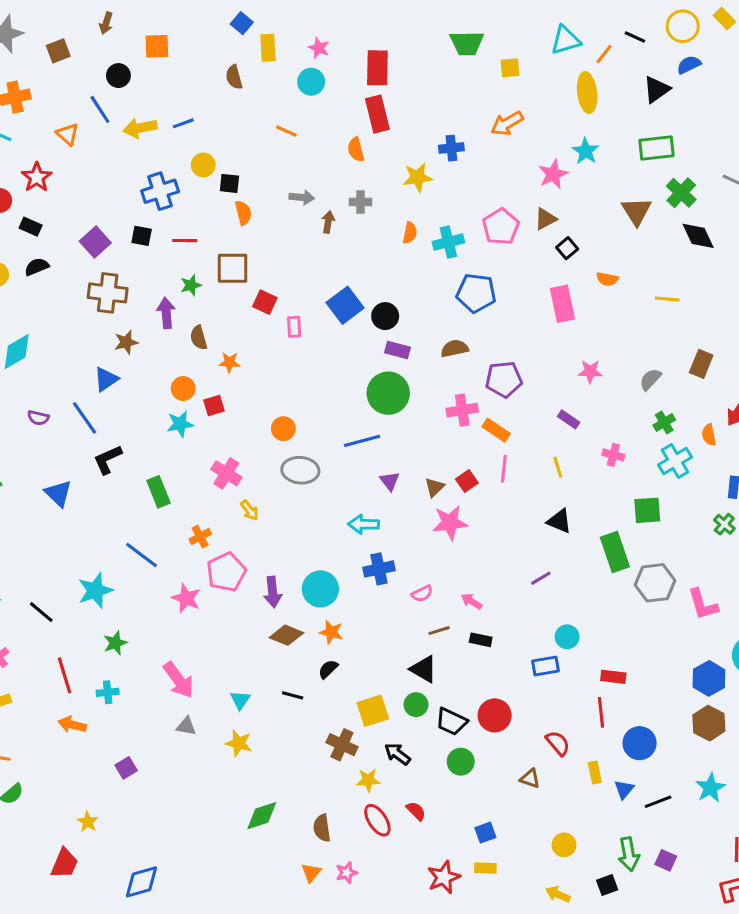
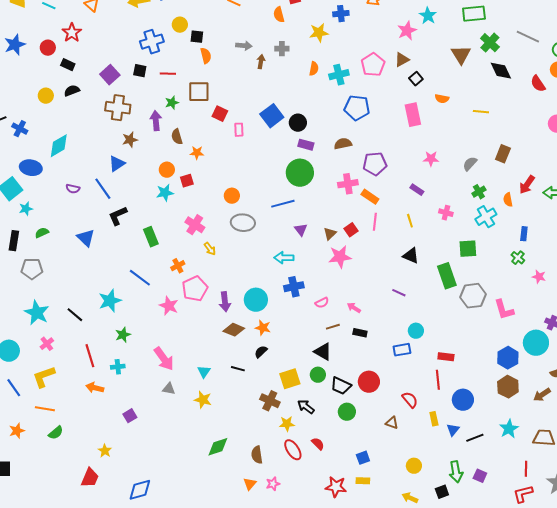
purple line: (541, 578) -> (399, 293), turned 56
red star: (444, 877) -> (336, 487), turned 30

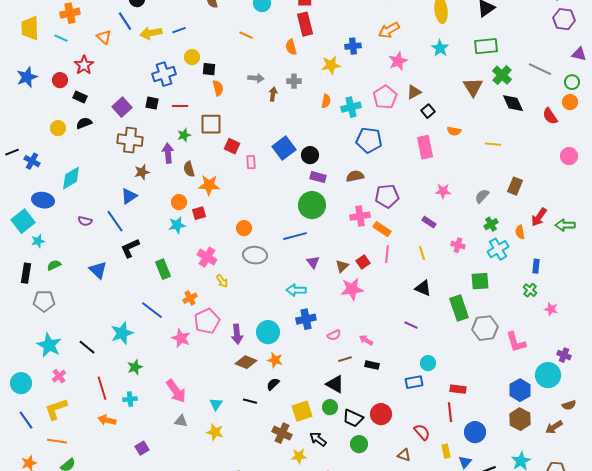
pink star: (407, 31) -> (398, 61), moved
orange star: (197, 153) -> (209, 185), size x1.5

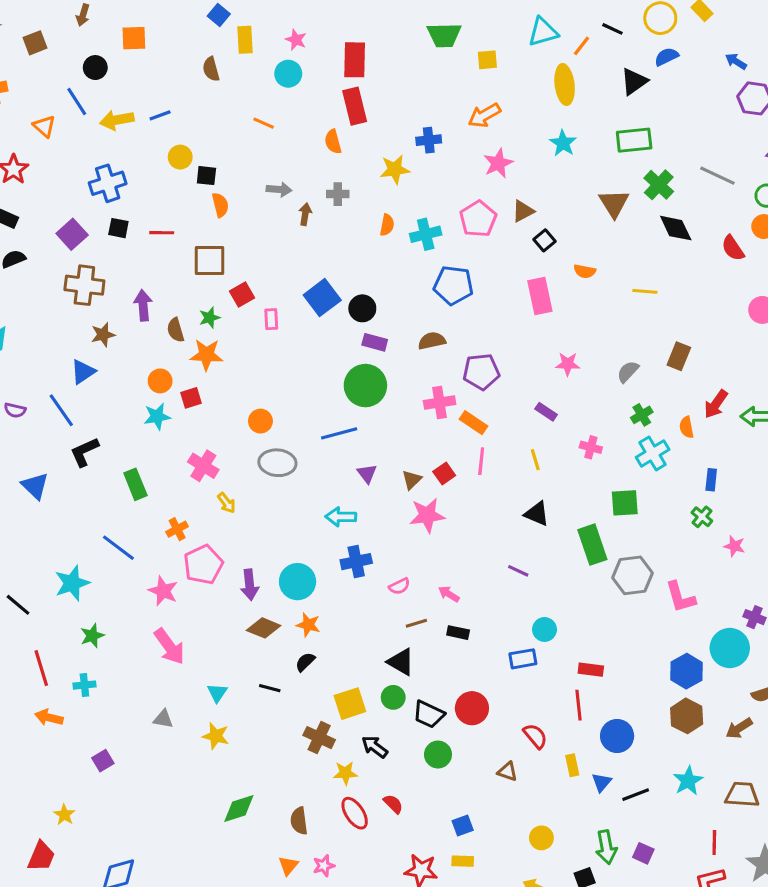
blue cross: (164, 74) -> (108, 183), moved
green star: (184, 135) -> (210, 318), moved
red square: (232, 146) -> (242, 294), turned 35
pink arrow: (176, 391) -> (169, 646), moved

